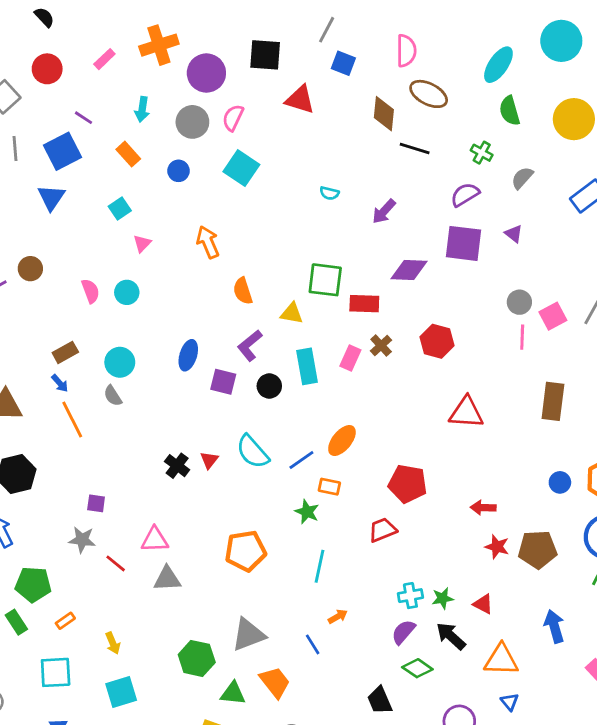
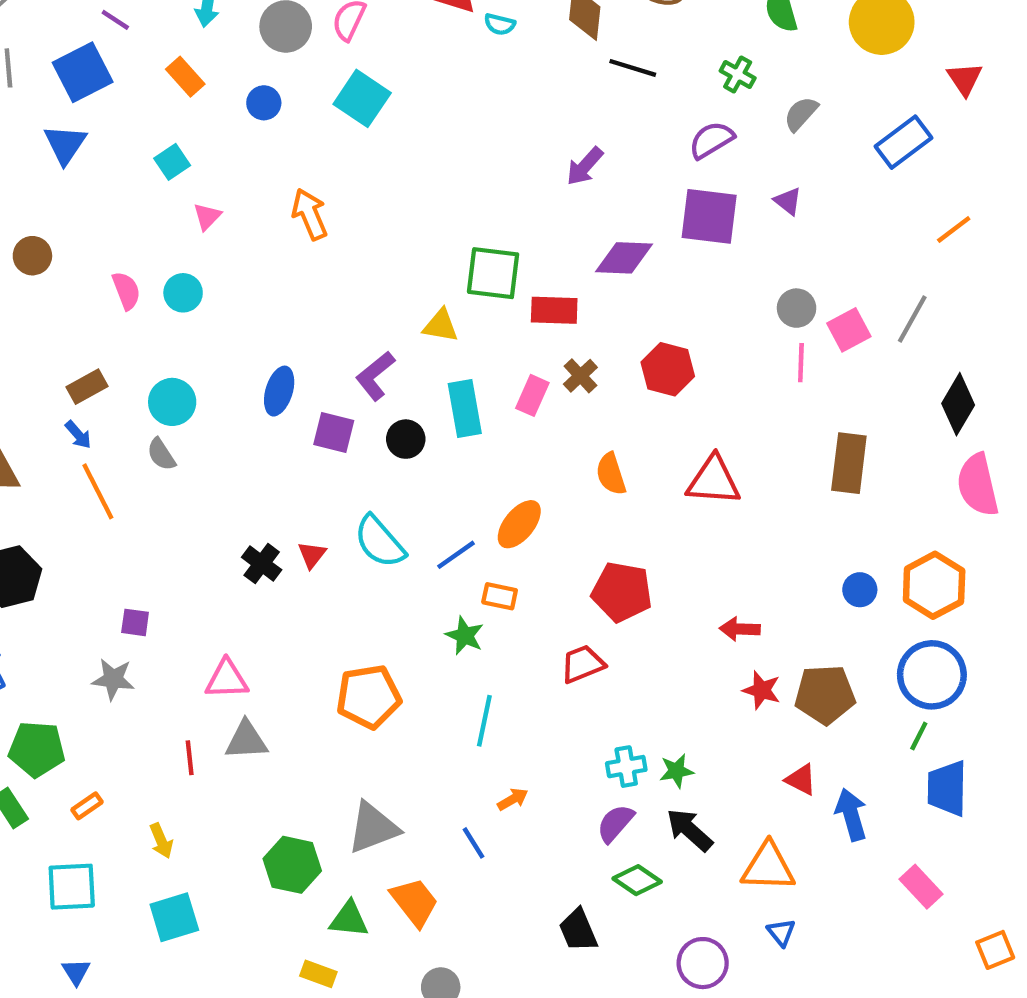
cyan semicircle: (329, 193) -> (500, 24), moved
orange semicircle: (243, 291) -> (611, 474), moved
red line: (116, 563) -> (190, 758), moved, turned 45
red triangle: (483, 604) -> (801, 780), moved

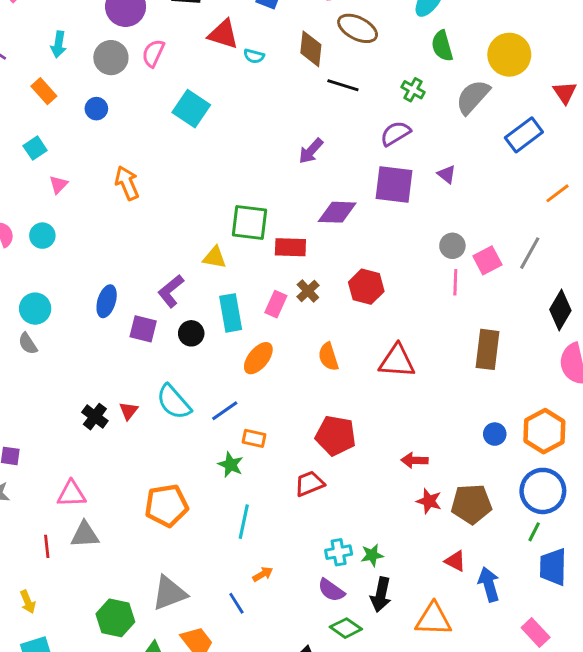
cyan square: (362, 98) -> (191, 109), moved
gray semicircle: (801, 114) -> (473, 97), moved, size x1.5
orange ellipse: (519, 524) -> (258, 358), moved
purple semicircle: (615, 823) -> (331, 590), turned -96
black arrow: (690, 830) -> (381, 595), turned -120

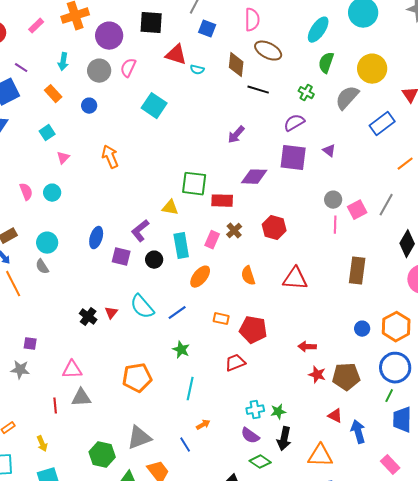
green semicircle: (442, 46) -> (326, 63), turned 35
orange rectangle: (254, 438) -> (221, 319), moved

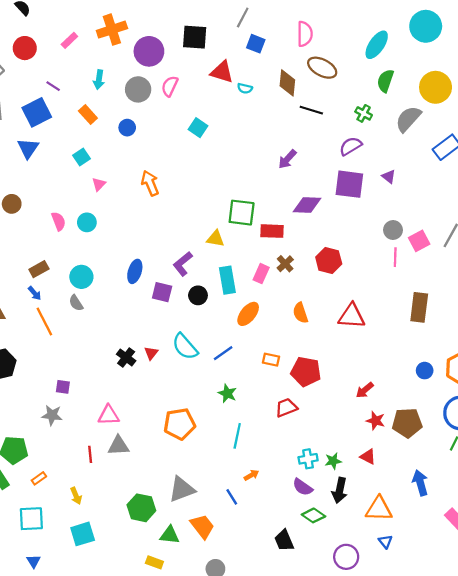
cyan square: (154, 106) -> (198, 128), size x0.7
red arrow: (307, 347) -> (365, 390), turned -42
red triangle: (335, 416) -> (368, 457), moved

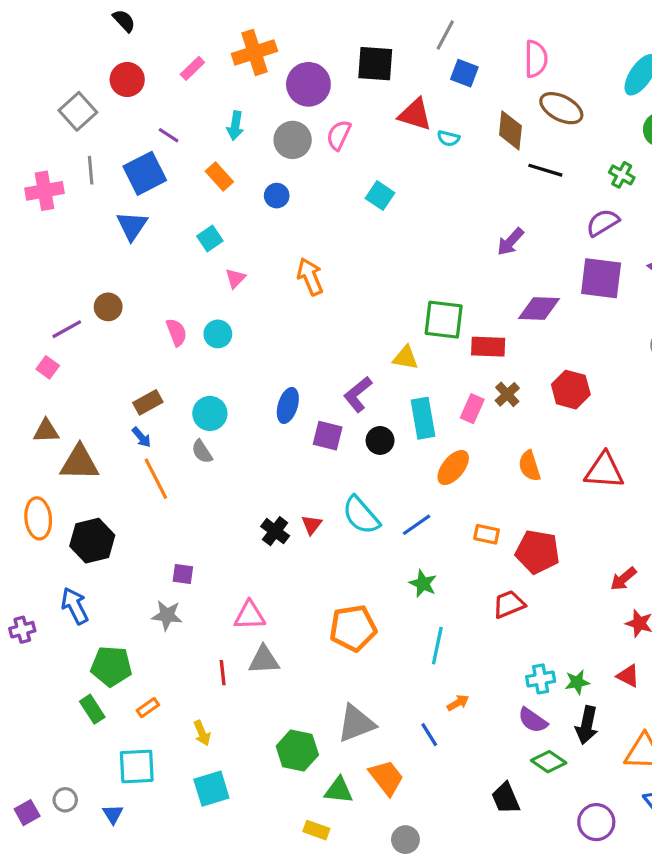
blue triangle: (33, 561) -> (113, 814), moved

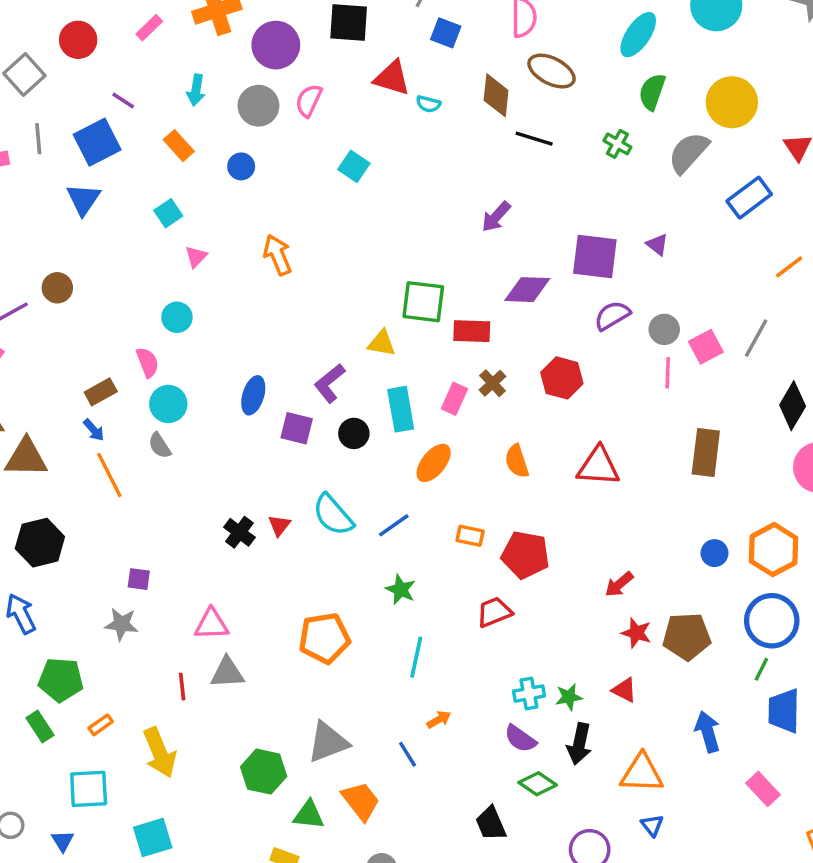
purple semicircle: (603, 223) -> (612, 316), moved
pink semicircle: (176, 332) -> (147, 362), moved
yellow arrow: (202, 733) -> (160, 752), size x1.8
cyan square: (211, 789) -> (153, 837), moved

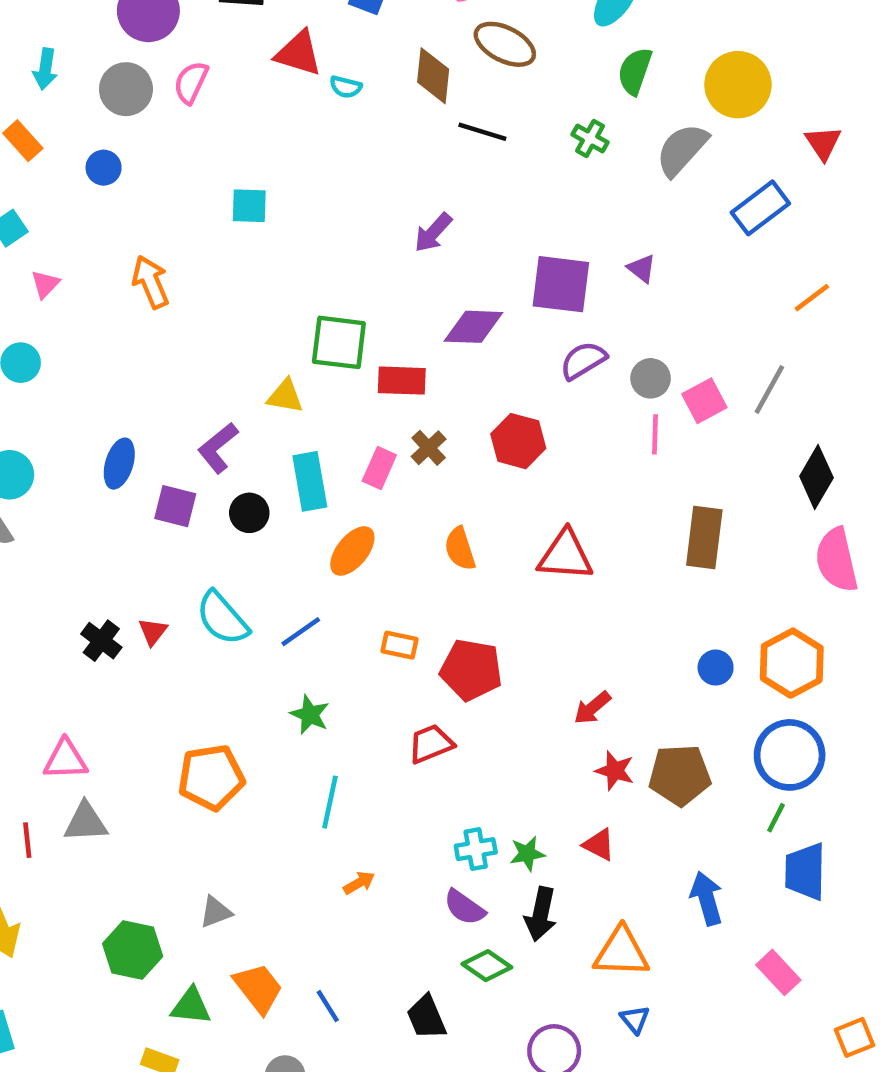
cyan square: (354, 166) -> (249, 206), moved, turned -32
gray triangle: (328, 742) -> (216, 912), size x0.6
blue line: (408, 754) -> (328, 1006), moved

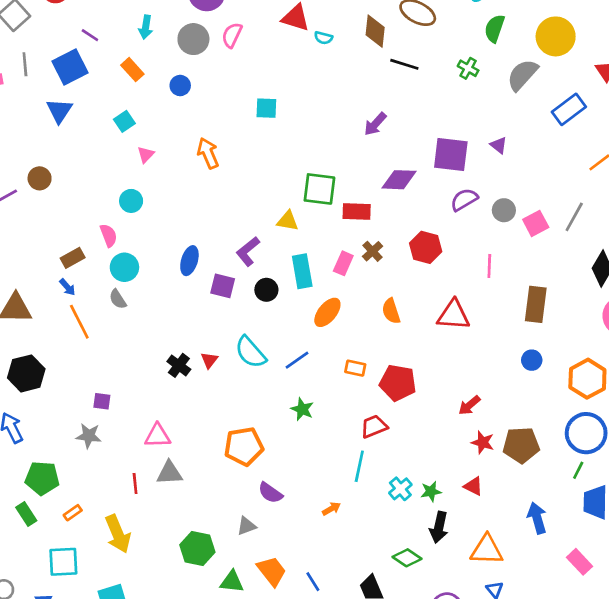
pink line: (655, 434) -> (489, 266), moved
blue circle: (716, 668) -> (532, 360), moved
cyan line: (330, 802) -> (359, 466), moved
cyan cross: (476, 849) -> (400, 489), turned -30
purple semicircle: (464, 907) -> (270, 493), moved

